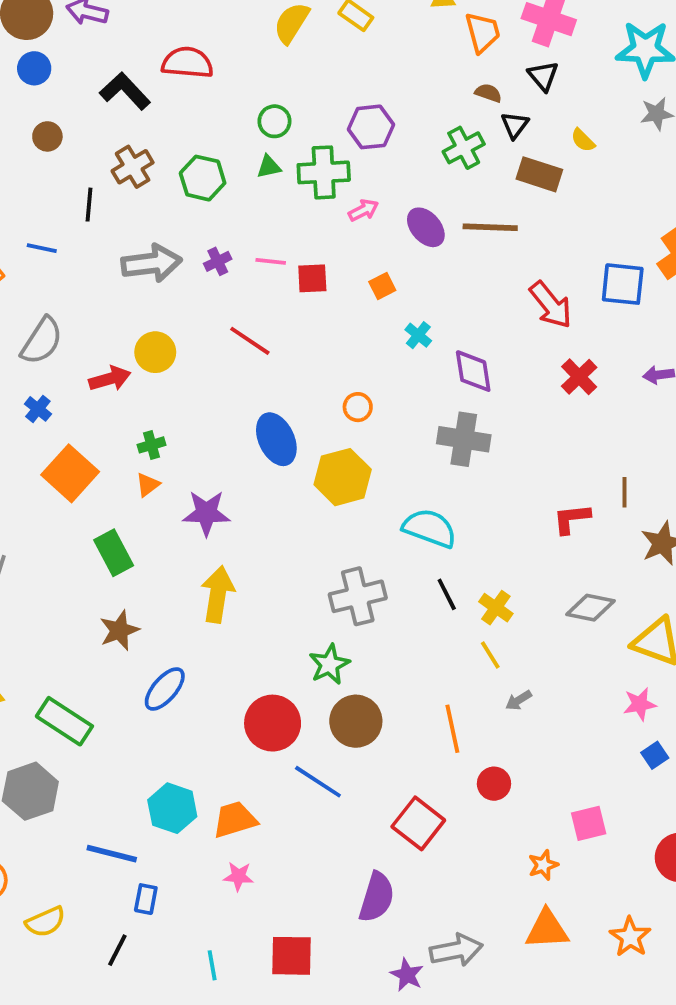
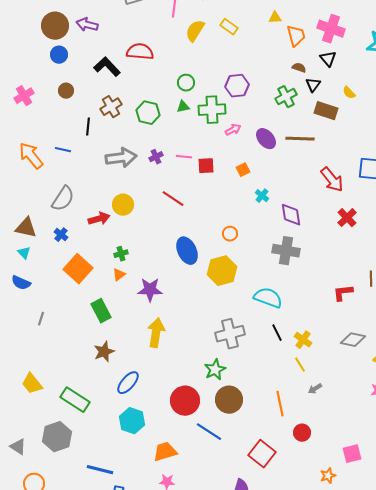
cyan hexagon: (172, 808) -> (132, 421), moved

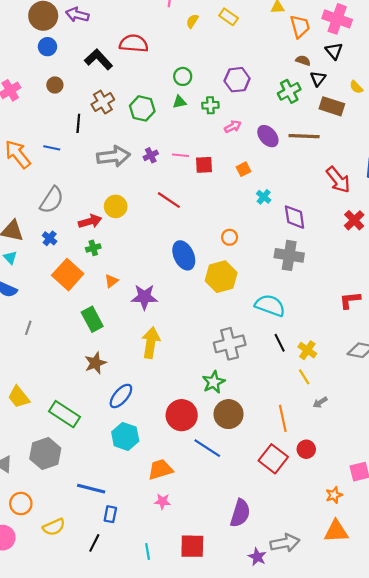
yellow semicircle: (195, 31) -> (192, 21), size x0.6
green cross: (212, 110) -> (210, 105), size x0.6
green cross: (121, 254) -> (93, 248), moved
red square: (262, 454) -> (273, 459), moved

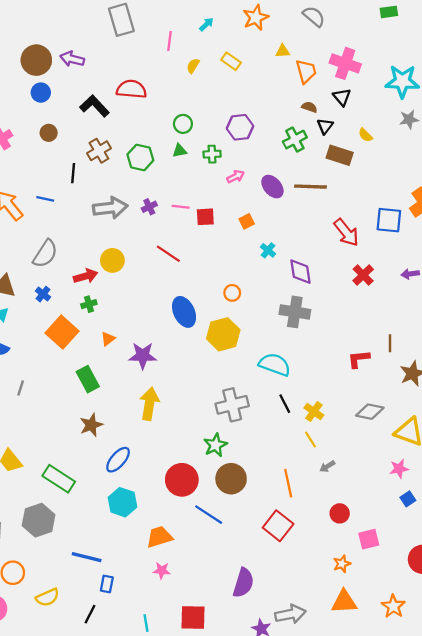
red circle: (306, 449) -> (340, 513), moved

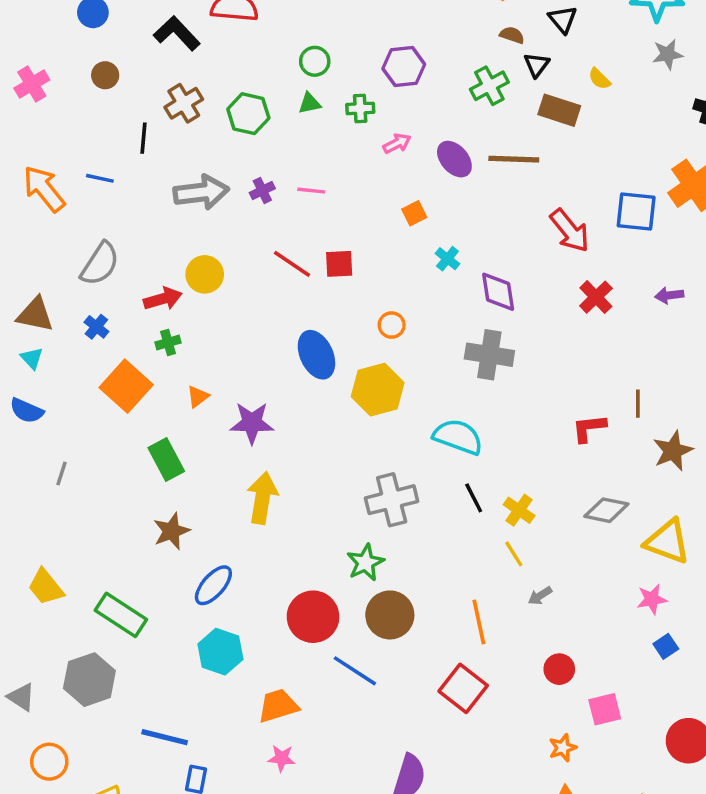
red square: (205, 217) -> (339, 264), moved

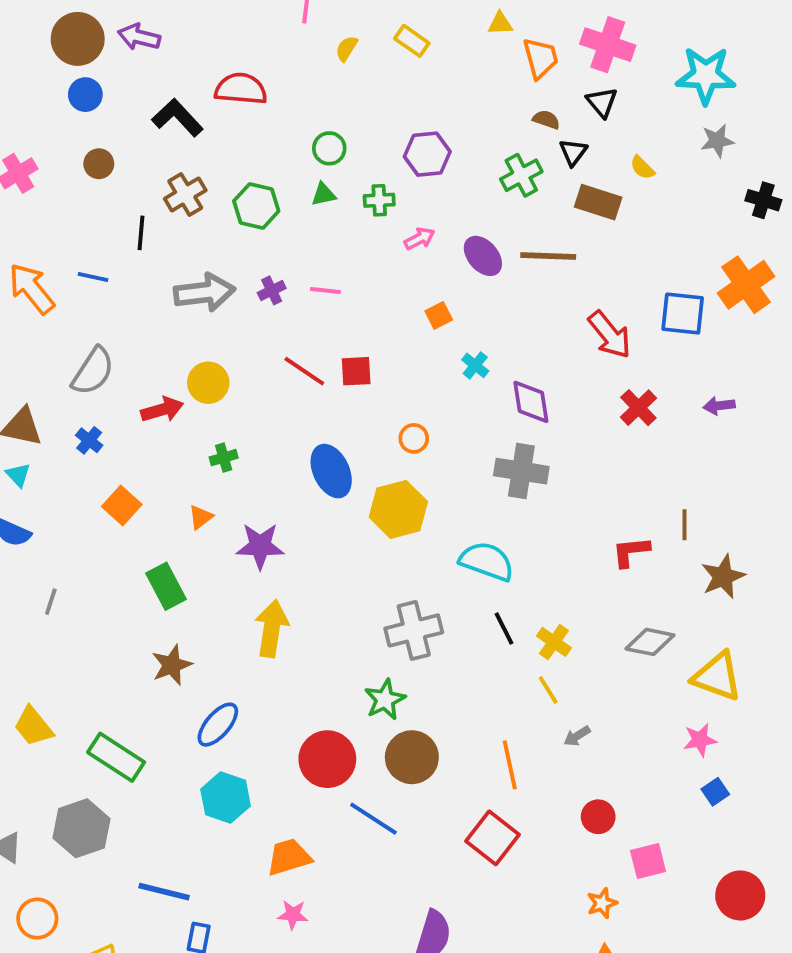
green cross: (168, 342) -> (224, 458), moved
orange square: (126, 386) -> (122, 506), size x0.7

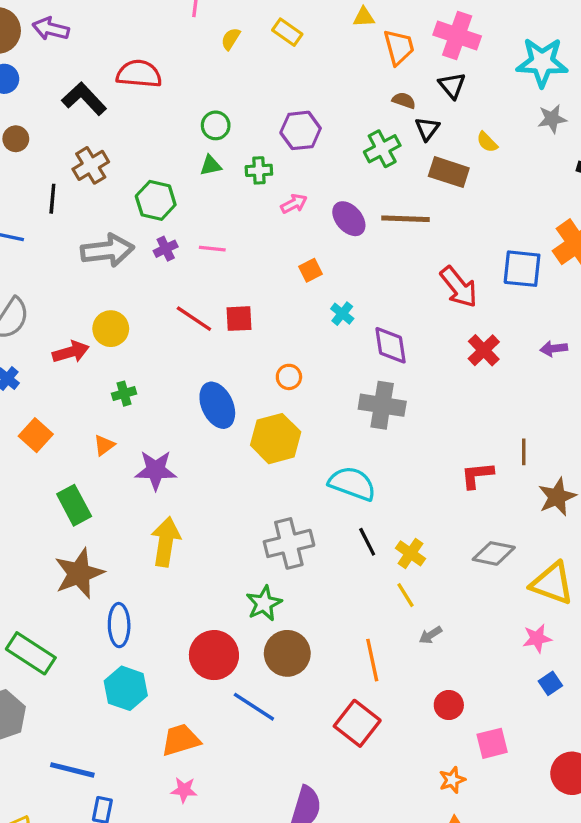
green hexagon: (256, 206) -> (156, 200), moved
brown star: (172, 665) -> (79, 573), size x1.4
blue ellipse: (218, 725) -> (119, 625), turned -42

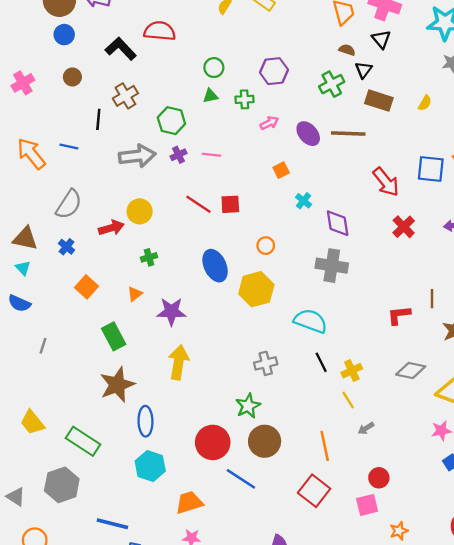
yellow semicircle: (487, 142) -> (425, 103), moved, turned -105
gray cross: (289, 543) -> (266, 363), size x0.7
yellow cross: (410, 553) -> (352, 371), turned 30
pink square: (492, 743) -> (367, 505), moved
orange star: (452, 780) -> (399, 531), moved

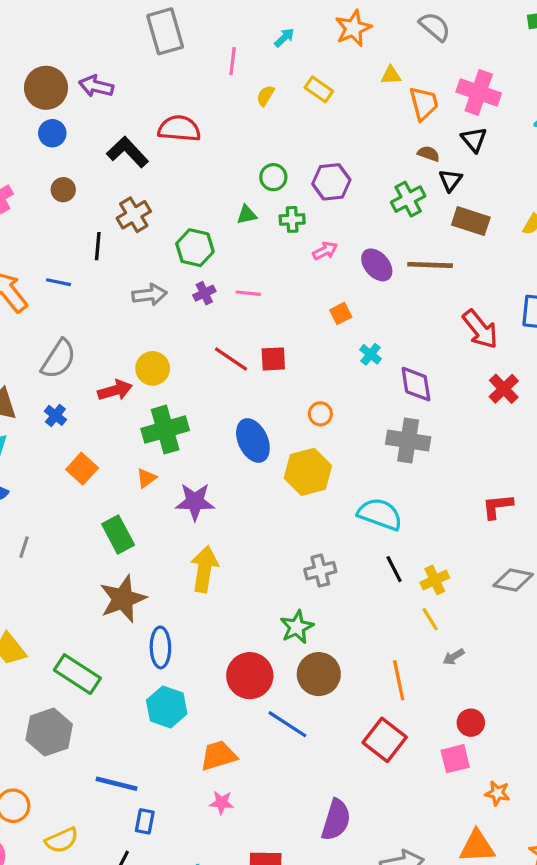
green circle: (214, 68) -> (273, 177), moved
gray arrow: (137, 156) -> (149, 295), size x0.7
green cross: (149, 257) -> (165, 430), size x2.0
orange star: (399, 531) -> (497, 793), turned 30

